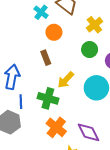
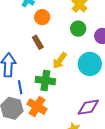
orange cross: (56, 127) -> (37, 107), moved
purple diamond: (88, 132) -> (88, 107), turned -65

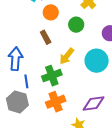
green circle: (78, 29) -> (76, 25), moved
green cross: (45, 81) -> (52, 76), turned -30
orange cross: (37, 107) -> (56, 102), moved, turned 36

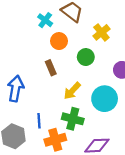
green cross: (52, 76) -> (73, 119), moved, turned 30
blue line: (26, 81) -> (39, 121), moved

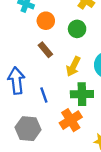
blue line: (39, 121) -> (44, 95), moved

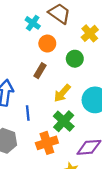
brown rectangle: (45, 50) -> (40, 71), turned 56
green cross: (82, 94) -> (64, 121), turned 30

